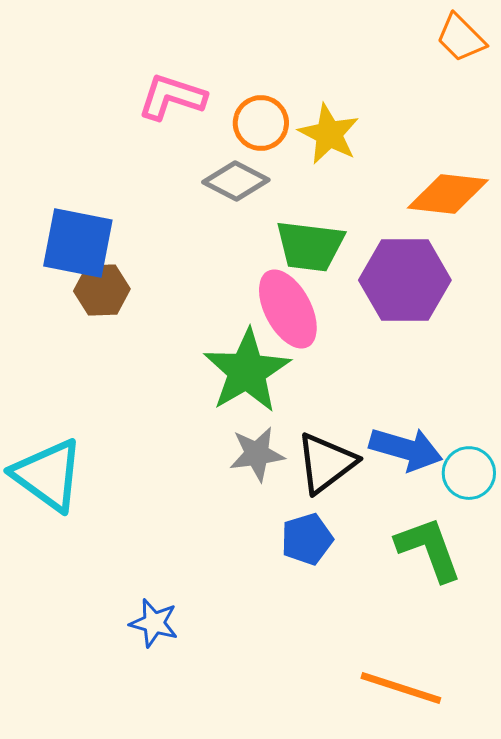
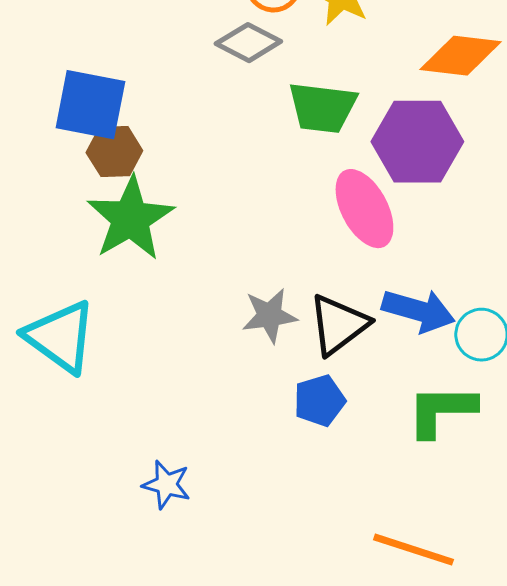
pink ellipse: (288, 309) -> (364, 209), moved
green star: (247, 371) -> (130, 219), moved
green L-shape: (429, 549) -> (441, 411), turned -70

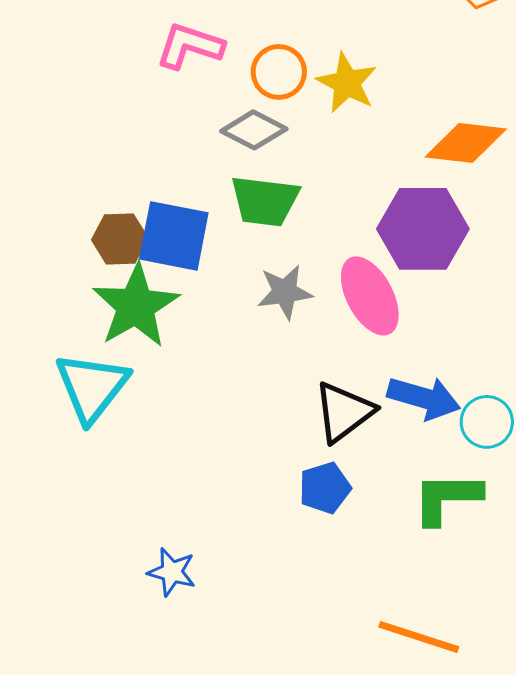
blue square: (90, 105) -> (174, 236), moved
green trapezoid: (322, 108) -> (265, 201), moved
gray star: (269, 316) -> (285, 292), moved
cyan triangle: (60, 337) -> (92, 387), moved, turned 32

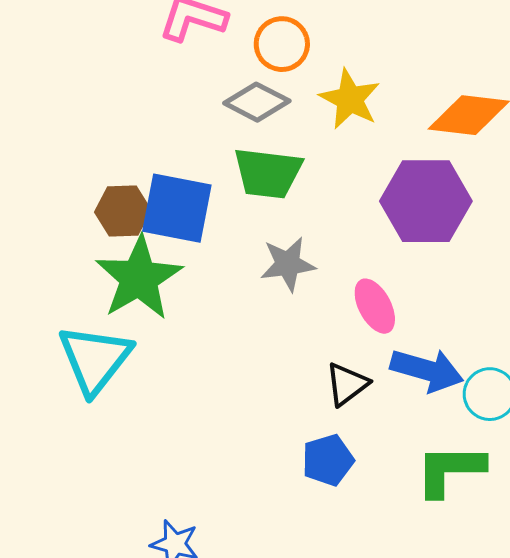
yellow star: (347, 83) -> (350, 99), moved
pink ellipse: (370, 296) -> (375, 306), moved, size x0.7
black triangle: (344, 412) -> (347, 384), size x0.7

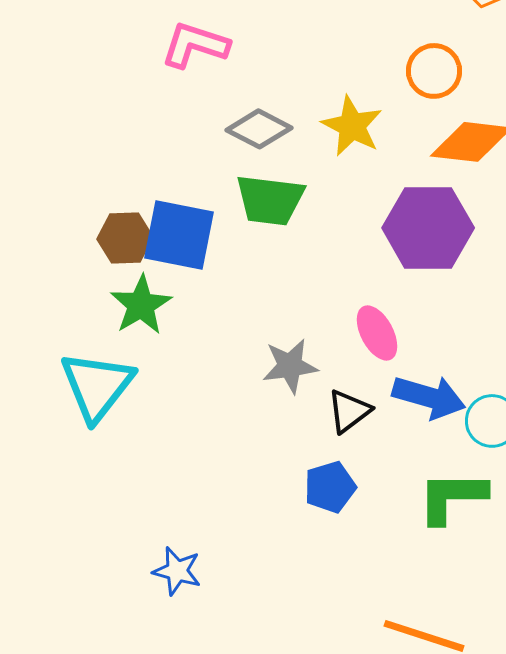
orange circle: (282, 44) -> (434, 71), moved
gray star: (288, 264) -> (290, 366), moved
green star: (139, 278) -> (141, 305), size x0.7

